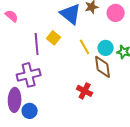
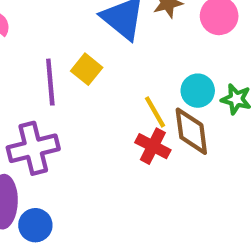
yellow line: (85, 47) -> (155, 112), moved
red cross: (85, 91) -> (153, 146), moved

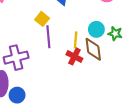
purple line: (50, 82) -> (48, 37), moved
yellow line: (155, 112) -> (76, 40), turned 35

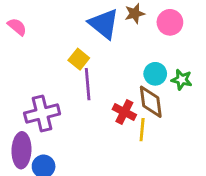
yellow line: (76, 40) -> (142, 130), moved

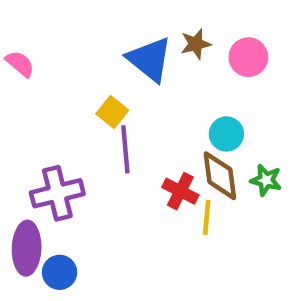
green star: (182, 80) -> (266, 180), moved

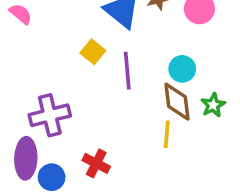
purple line: (125, 149) -> (127, 71), moved
green star: (266, 180) -> (213, 105), turned 30
red cross: (180, 191) -> (96, 163), moved

